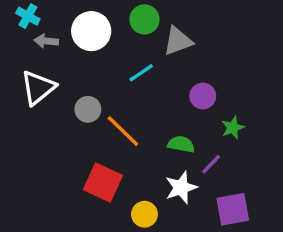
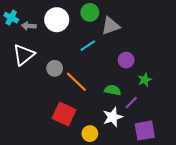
cyan cross: (28, 16) -> (11, 18), moved

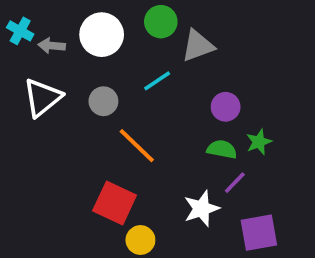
gray circle: (55, 68) -> (103, 101), moved
green semicircle: (113, 90) -> (222, 149), moved
yellow circle: (90, 134) -> (140, 240), moved

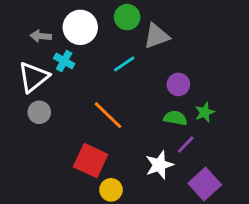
cyan cross: (20, 31) -> (64, 61), moved
gray circle: (103, 101) -> (39, 112), moved
purple square: (259, 233) -> (205, 184), turned -32

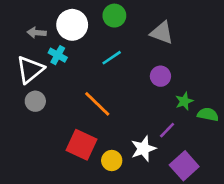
gray triangle: (156, 36) -> (162, 33), moved, turned 40
green semicircle: (175, 118) -> (208, 114), moved
yellow circle: (111, 190) -> (112, 161), moved

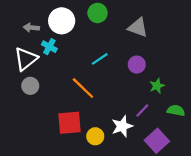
cyan line: (112, 58) -> (100, 59), moved
green semicircle: (208, 114) -> (176, 110), moved
red square: (81, 145) -> (69, 123), turned -30

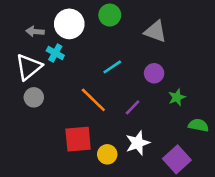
purple line: (142, 110) -> (133, 107), moved

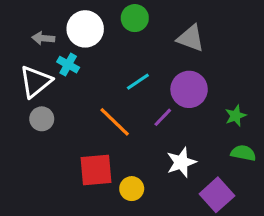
purple circle: (154, 73) -> (189, 89), size x1.5
green star: (177, 97) -> (236, 116), moved
purple line: (133, 107) -> (163, 117), moved
white star: (138, 143) -> (181, 162), moved

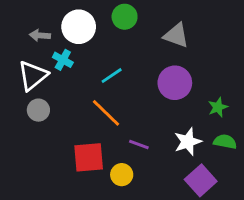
cyan line: (138, 82) -> (112, 76), moved
purple line: (163, 117) -> (139, 144), moved, turned 66
white star: (181, 162) -> (188, 142), moved

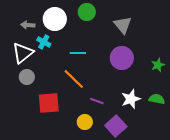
gray triangle: (176, 35) -> (123, 25), turned 30
cyan line: (112, 76) -> (78, 53), turned 35
green star: (218, 107) -> (158, 65), moved
red square: (89, 157) -> (49, 103), moved
purple square: (201, 180) -> (116, 126), moved

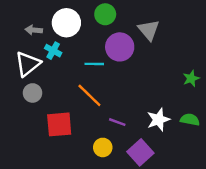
purple circle: (122, 58) -> (120, 47), moved

